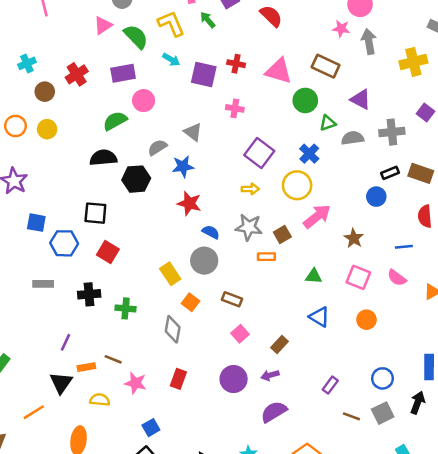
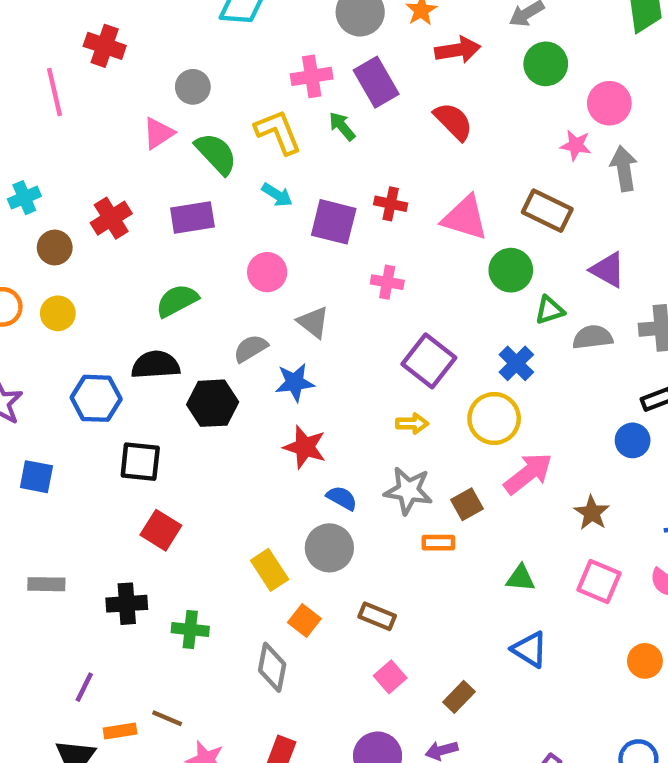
pink circle: (144, 101) -> (267, 272), moved
blue hexagon: (64, 243) -> (96, 398), moved
orange circle: (366, 320) -> (645, 661), moved

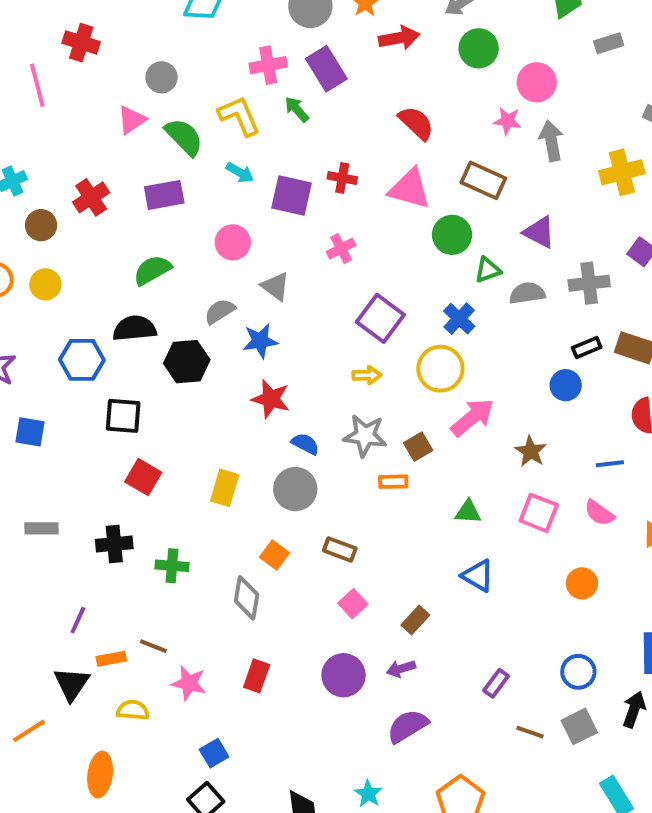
red semicircle: (453, 121) -> (416, 123), moved
pink cross: (387, 282) -> (341, 249), turned -36
yellow rectangle: (270, 570) -> (225, 488), moved, turned 51

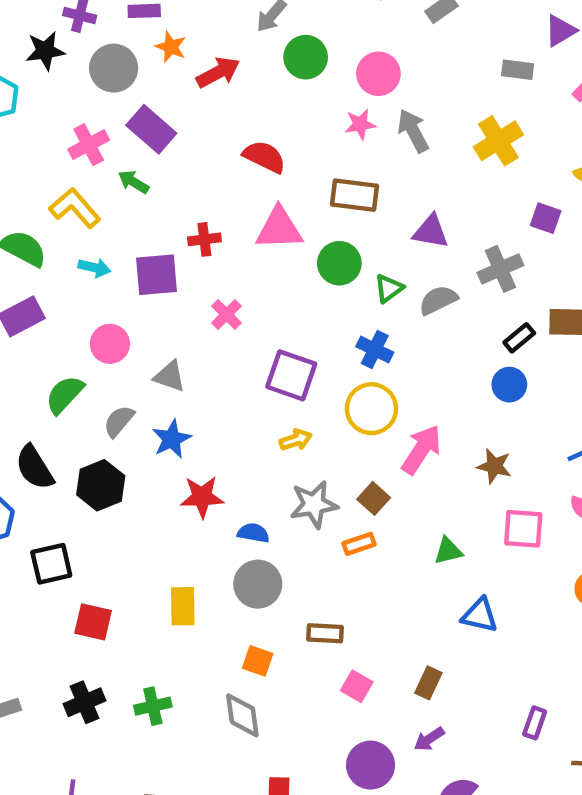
green semicircle: (152, 270) -> (65, 395), moved
black semicircle: (135, 328) -> (35, 467), turned -99

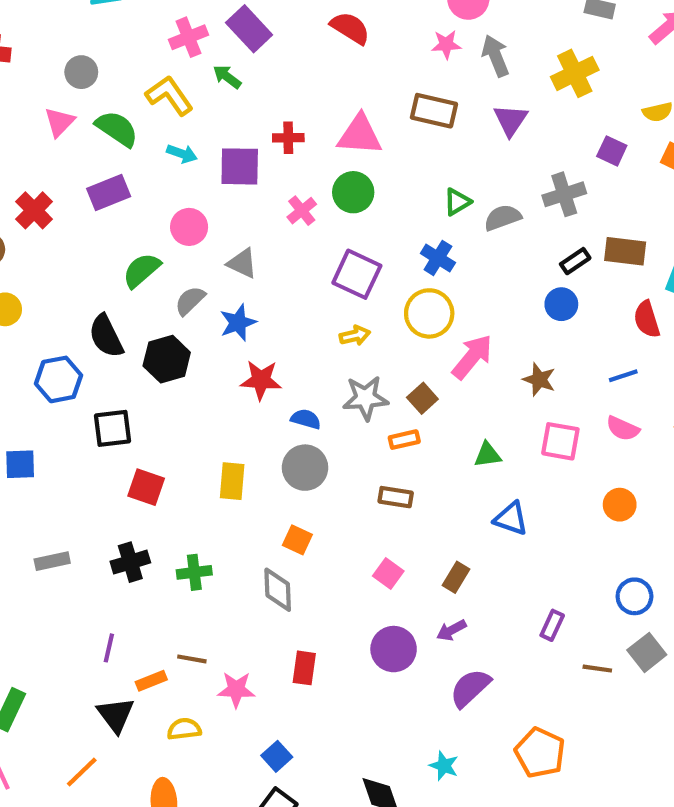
red semicircle: (264, 157) -> (350, 28), moved
purple triangle: (431, 231) -> (511, 120), moved, turned 48
green circle: (339, 263) -> (353, 192), moved
brown rectangle: (325, 633) -> (396, 497), moved

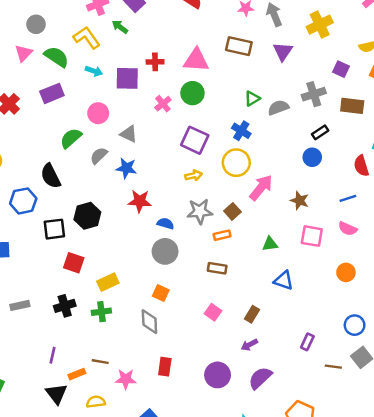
brown rectangle: (625, 251) -> (352, 106), moved
blue star: (238, 323) -> (126, 168), turned 30
black hexagon: (167, 359) -> (87, 216), moved
yellow rectangle: (232, 481) -> (108, 282), moved, turned 60
purple circle: (394, 649) -> (218, 375), moved

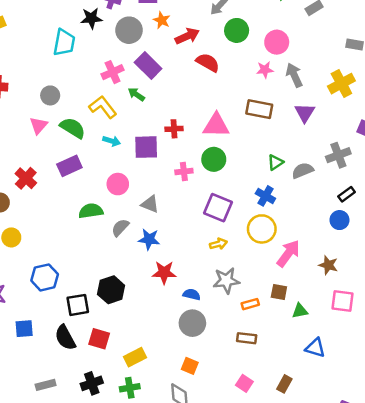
pink cross: (163, 104) -> (184, 172), turned 35
green semicircle: (71, 138) -> (91, 211), turned 35
black semicircle: (51, 176) -> (65, 338), moved
brown square: (232, 211) -> (279, 292), moved, turned -35

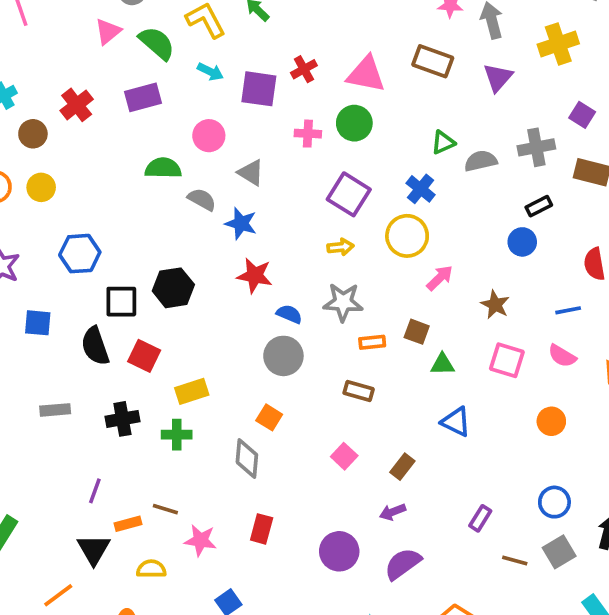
red cross: (174, 129) -> (304, 69), turned -35
gray semicircle: (120, 228) -> (202, 199), turned 66
pink arrow: (288, 253) -> (440, 278), size x0.7

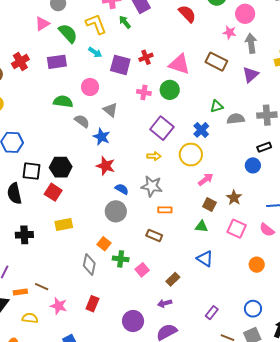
brown square: (417, 332) -> (209, 205), moved
red square: (144, 356) -> (53, 192), moved
green cross: (177, 435) -> (121, 259), moved

